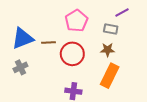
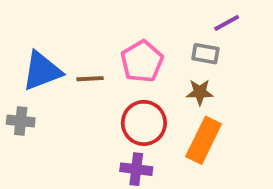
pink pentagon: (76, 21) -> (142, 61), moved
red circle: (72, 54) -> (144, 123), moved
gray cross: (20, 67) -> (21, 121), moved, turned 32

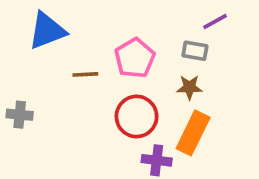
blue triangle: (42, 71) -> (47, 31), moved
purple cross: (136, 169) -> (157, 160), moved

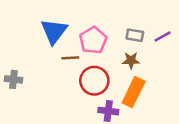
purple line: (215, 22) -> (163, 36), moved
blue triangle: (47, 31) -> (54, 31), moved, turned -32
brown line: (85, 74) -> (70, 58), moved

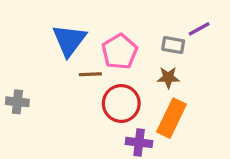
purple line: (163, 36) -> (199, 29), moved

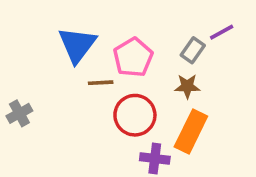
gray rectangle: (173, 45) -> (193, 50), turned -65
gray cross: (17, 102) -> (19, 113), turned -35

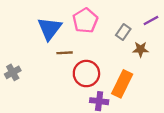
purple line: (222, 32) -> (151, 21), moved
pink pentagon: (133, 57) -> (85, 21), moved
brown star: (187, 86) -> (141, 49), moved

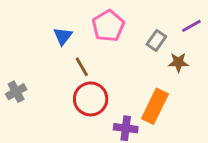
blue triangle: (50, 29) -> (63, 36), size x0.6
brown line: (65, 53) -> (82, 67), turned 63
red circle: (86, 74) -> (91, 99), moved

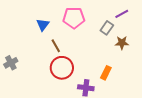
pink pentagon: (108, 26) -> (74, 18), turned 30
purple line: (191, 26) -> (122, 14), moved
orange rectangle: (155, 106) -> (106, 73), size x0.6

